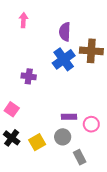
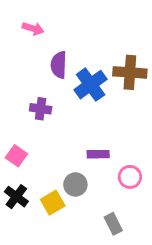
pink arrow: (23, 20) -> (33, 29), turned 104
purple semicircle: (65, 32) -> (59, 65), moved
purple rectangle: (69, 117) -> (98, 154), moved
gray circle: (63, 137) -> (75, 184), moved

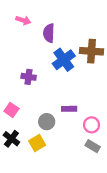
purple semicircle: (59, 65) -> (49, 33), moved
gray circle: (75, 184) -> (47, 122), moved
gray rectangle: (113, 224) -> (93, 146), moved, turned -32

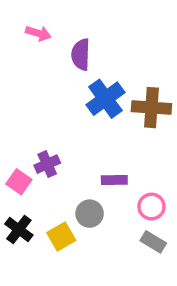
brown cross: (91, 51) -> (151, 108), moved
purple cross: (29, 77) -> (47, 164), moved, turned -32
gray circle: (47, 122) -> (90, 214), moved

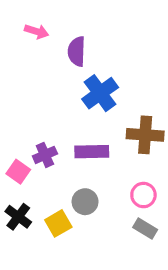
brown cross: (151, 108) -> (145, 135), moved
purple rectangle: (114, 180) -> (92, 152), moved, size x1.4

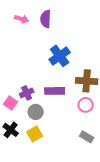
purple semicircle: (77, 51) -> (46, 19), moved
pink circle: (143, 195) -> (86, 105), moved
gray circle: (85, 202) -> (36, 112), moved

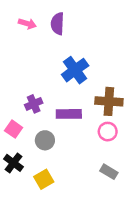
purple cross: (27, 93) -> (34, 104), moved
yellow square: (35, 134) -> (44, 179), moved

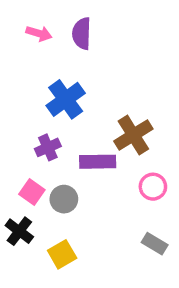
blue cross: (75, 70) -> (66, 99), moved
brown cross: (109, 101) -> (133, 135), moved, turned -36
pink square: (14, 129) -> (32, 192), moved

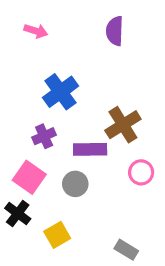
purple semicircle: (82, 33) -> (115, 31), moved
pink square: (32, 192) -> (29, 177), size x1.4
gray circle: (64, 199) -> (75, 184), moved
gray rectangle: (155, 244) -> (126, 250), moved

